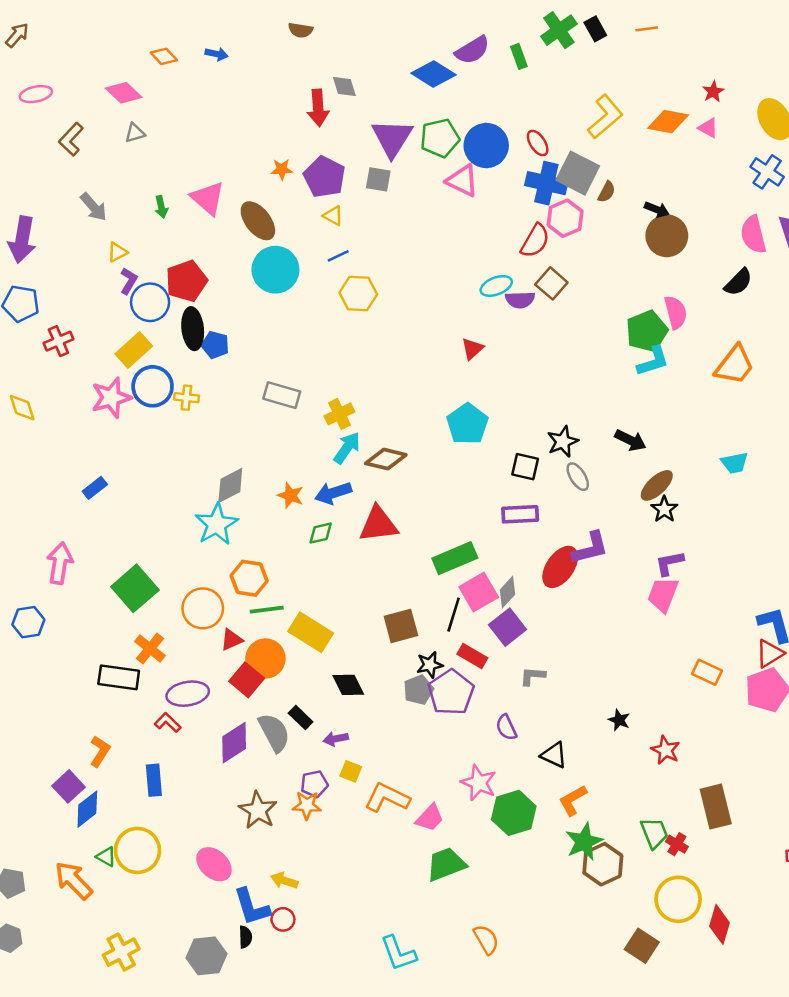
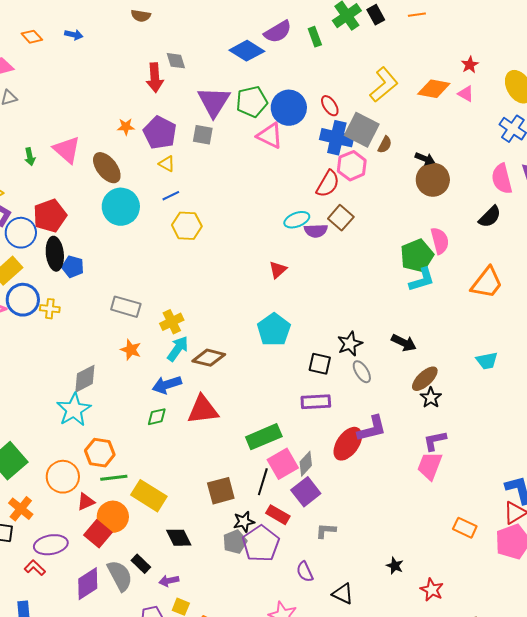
orange star: (291, 495) -> (131, 350), moved

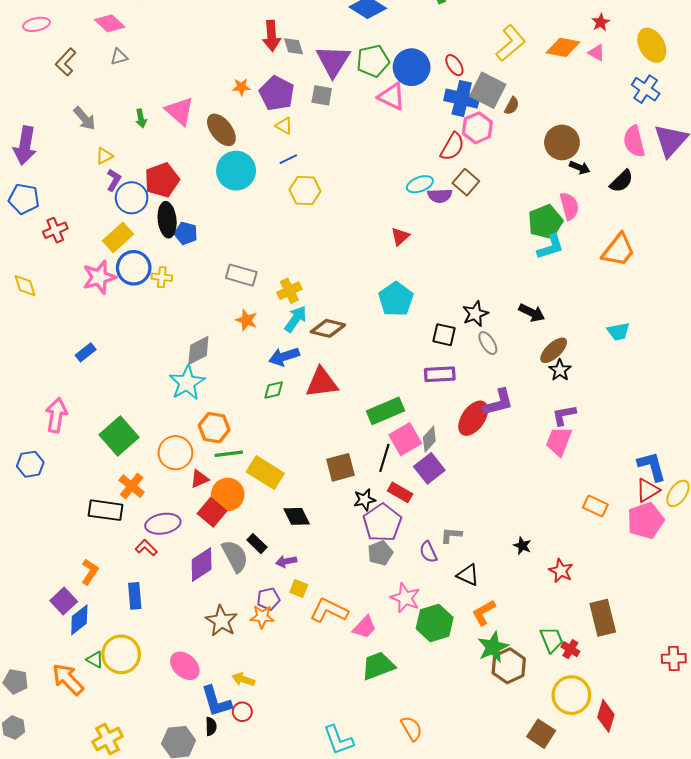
gray diamond: (176, 61) -> (293, 46), moved
black arrow: (425, 159) -> (580, 167), moved
gray L-shape: (326, 531) -> (451, 535), moved
gray pentagon: (235, 542) -> (380, 553), moved

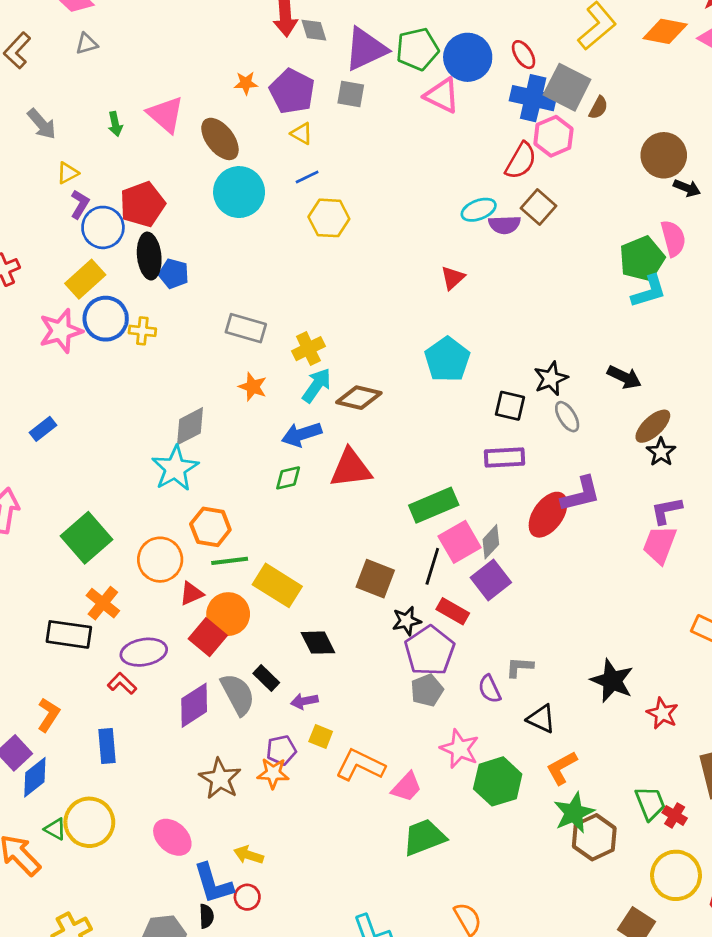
purple triangle: (333, 61) -> (366, 49), turned 33
brown square: (341, 467) -> (375, 579), turned 36
black star: (522, 546) -> (612, 681), size x1.8

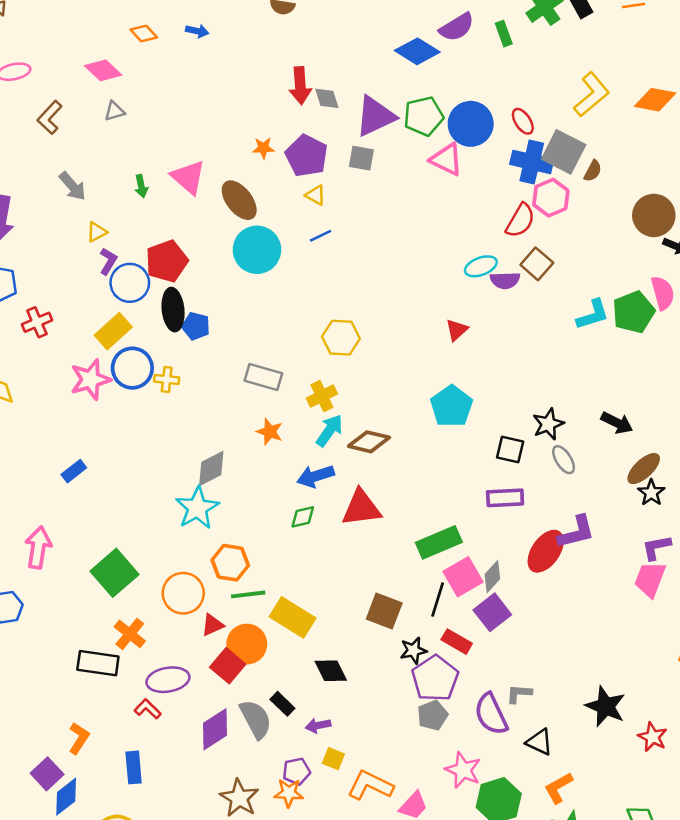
yellow hexagon: (329, 218) -> (341, 338), moved
cyan L-shape: (649, 291) -> (593, 315), moved
purple semicircle: (490, 689) -> (491, 714), size x1.6

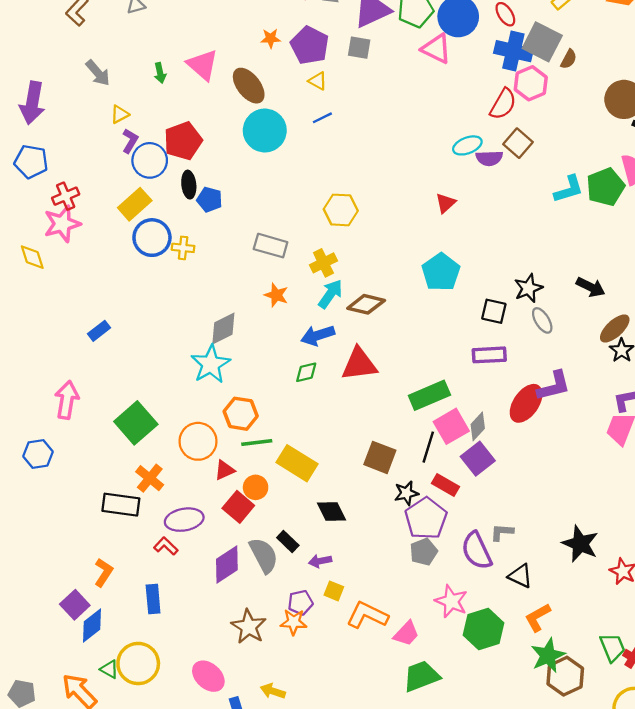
black ellipse: (173, 310) -> (189, 185), size x0.7
pink star: (90, 380) -> (62, 224), moved
orange circle: (247, 644) -> (256, 487), size x0.7

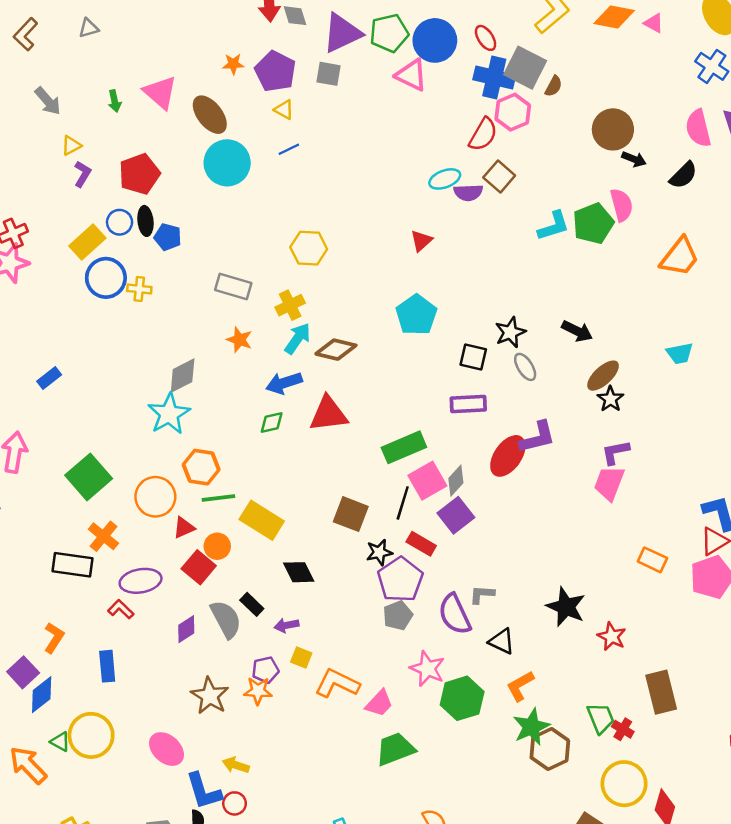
blue circle: (150, 160) -> (120, 222), moved, size x0.7
purple diamond: (227, 564) -> (186, 629), size x0.7

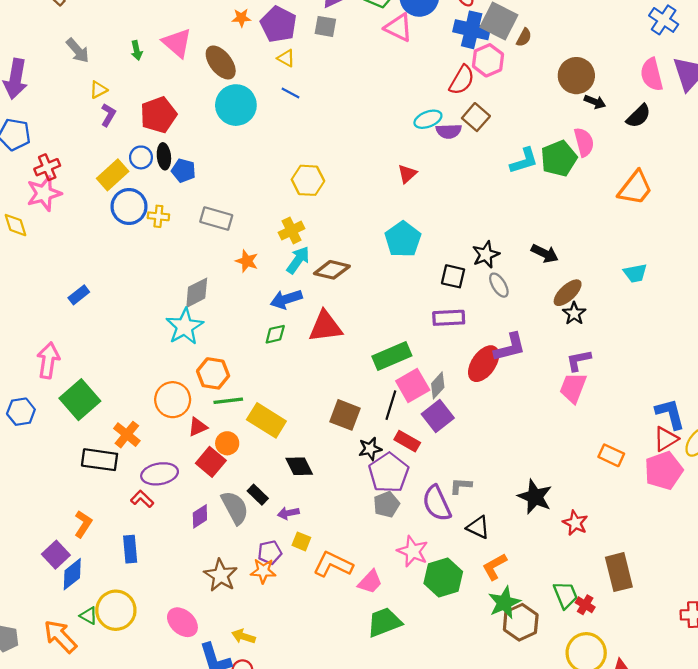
blue line: (289, 149) -> (290, 93), turned 54
gray rectangle: (233, 287) -> (216, 219), moved
green square: (89, 477) -> (80, 400), moved

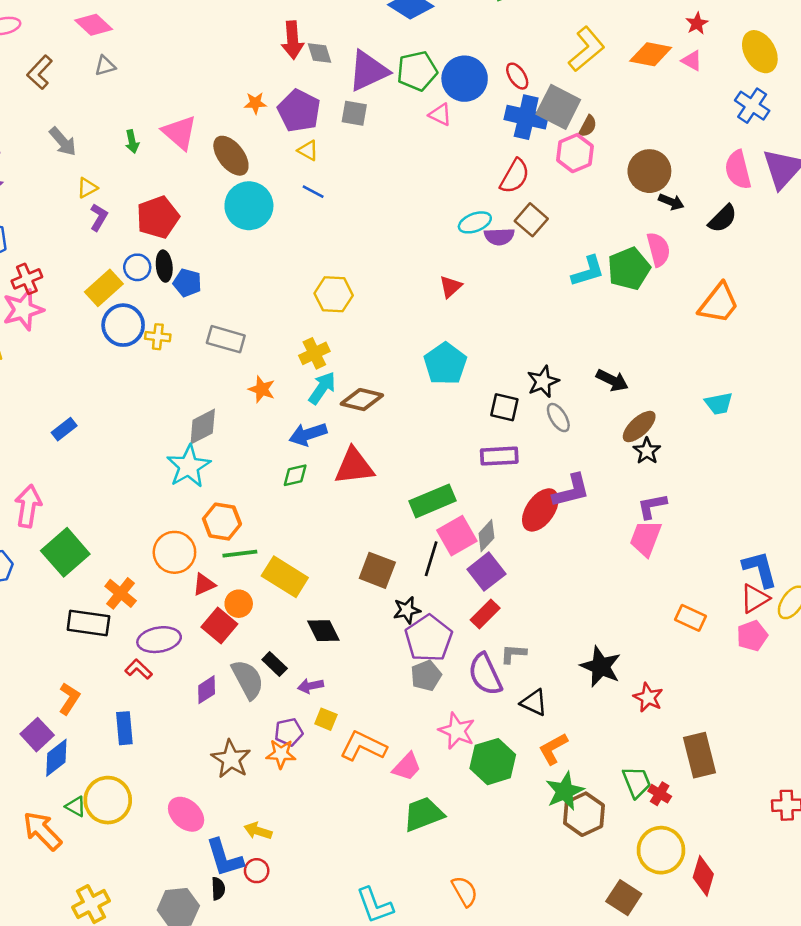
pink triangle: (398, 28) -> (440, 115), size x0.7
pink hexagon: (488, 60) -> (575, 153), moved
red rectangle: (407, 441) -> (485, 614), moved, turned -75
pink pentagon: (664, 471) -> (752, 636), size x0.7

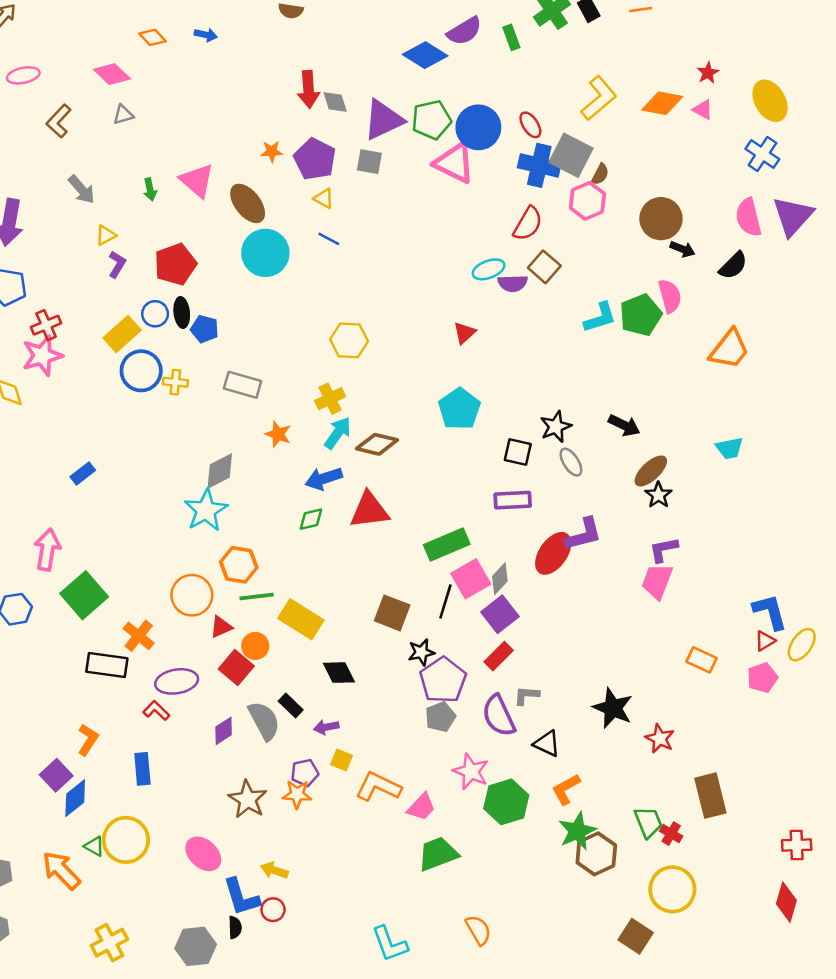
pink triangle: (440, 115) -> (454, 163), size x1.8
red triangle: (755, 599) -> (765, 641), size x0.7
red diamond: (703, 876) -> (786, 902), moved

